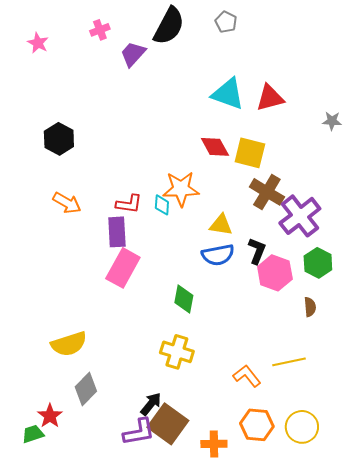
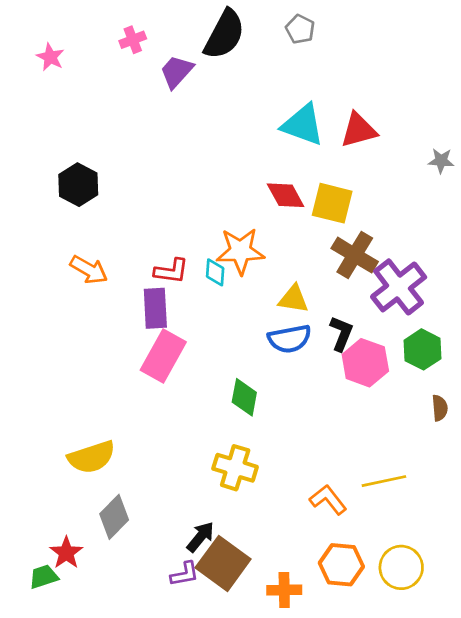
brown semicircle: (310, 307) -> (440, 408), moved
purple L-shape: (139, 432) -> (185, 574), size x0.7

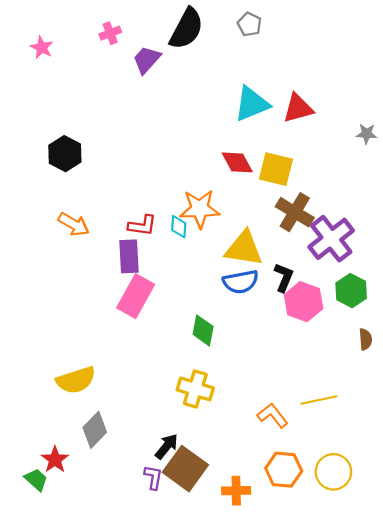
cyan triangle: (303, 125) -> (252, 104), turned -42
yellow triangle: (294, 299) -> (244, 249), size x1.5
purple L-shape: (185, 574) -> (153, 477), turned -70
green trapezoid: (44, 577) -> (36, 480), turned 60

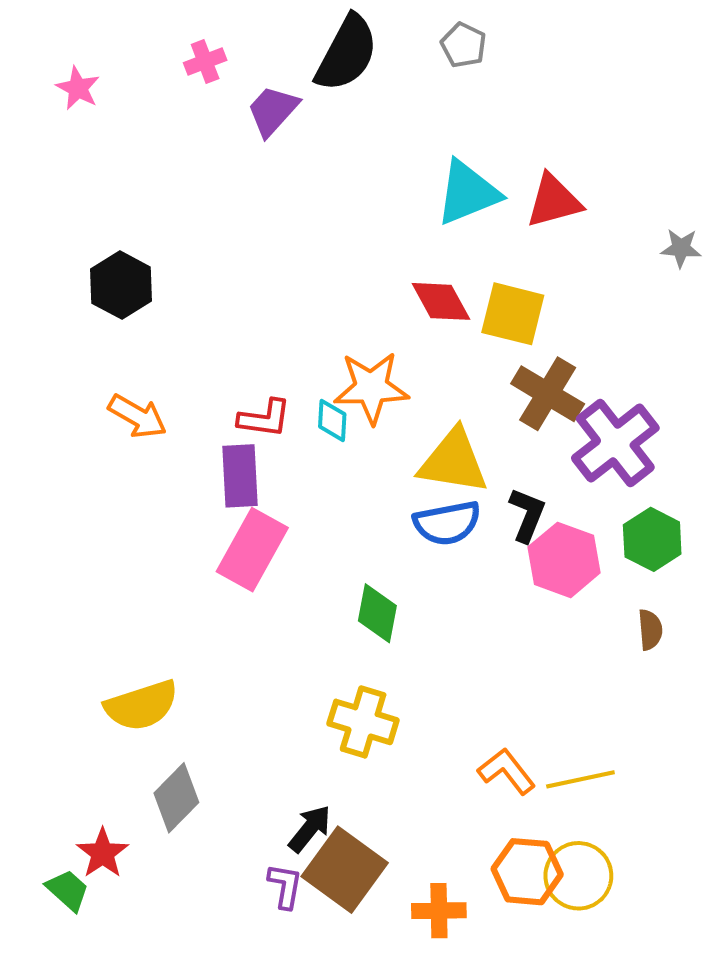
brown semicircle: (365, 339) -> (650, 630), moved
yellow line: (319, 400) -> (580, 779), moved
yellow circle: (333, 472) -> (578, 876), moved

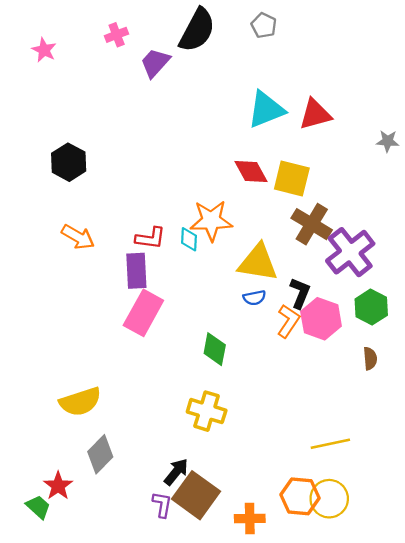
blue semicircle: (447, 523) -> (254, 298), size x0.6
orange L-shape: (507, 771) -> (288, 321), moved, turned 72

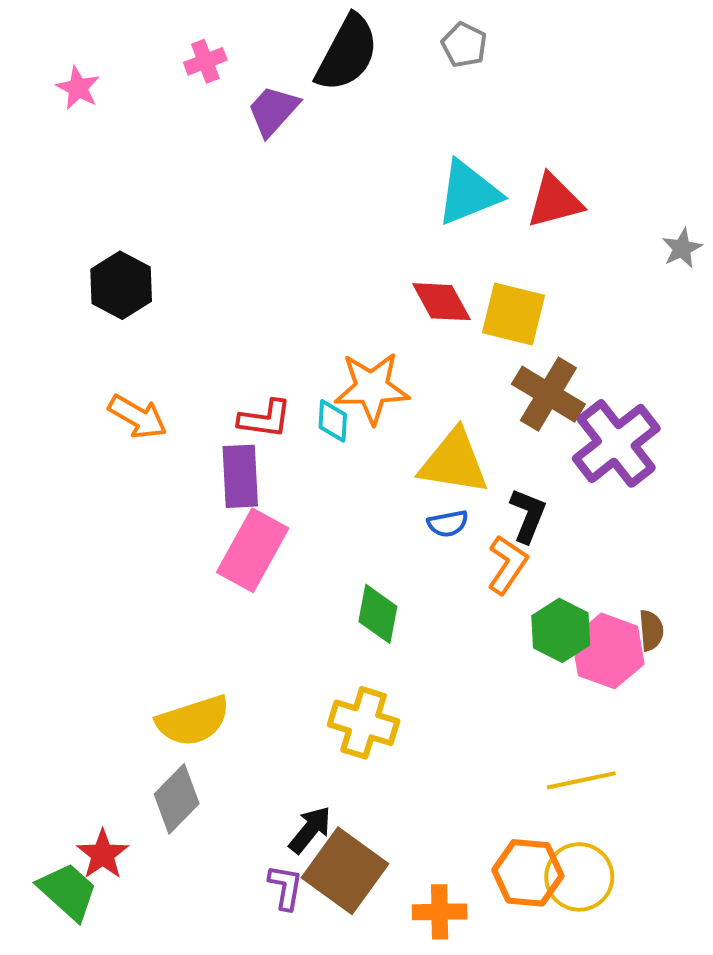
gray star: (388, 141) -> (682, 248), turned -30
green hexagon: (371, 307) -> (561, 630), moved
pink hexagon: (321, 319) -> (608, 651), moved
yellow semicircle: (80, 402) -> (193, 721), moved
green trapezoid: (38, 507) -> (68, 891), size x1.4

